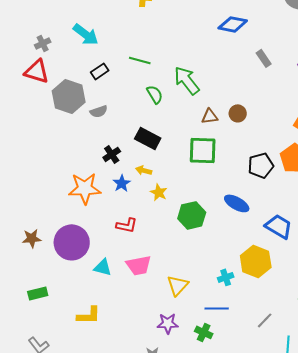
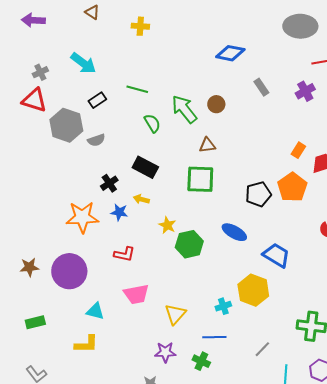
brown circle: (238, 113) -> (216, 104), moved
blue star: (122, 183) -> (119, 212), turned -30
yellow star: (159, 192) -> (167, 225), moved
cyan triangle: (103, 267) -> (95, 311), moved

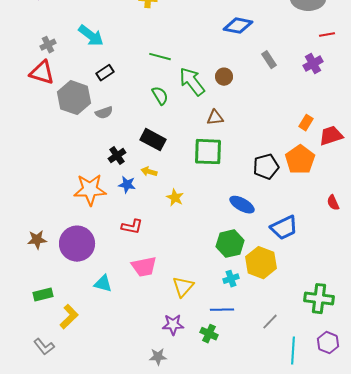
green line: (137, 89) -> (160, 57), moved
green hexagon: (189, 244) -> (230, 244), moved
blue trapezoid: (276, 255) -> (284, 228), turned 124
yellow L-shape: (86, 344) -> (69, 317), moved, turned -45

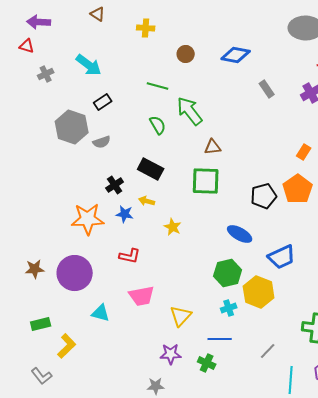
red triangle: (42, 73) -> (27, 46), moved, size x0.6
brown circle: (224, 77) -> (186, 54), moved

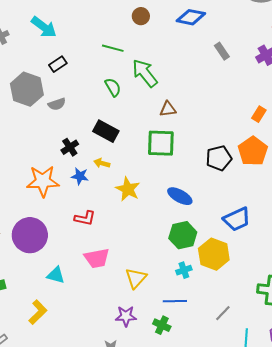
yellow star: (173, 227) -> (128, 189), size x1.4
blue ellipse: (240, 234) -> (180, 196), moved
yellow L-shape: (67, 346) -> (38, 312), moved

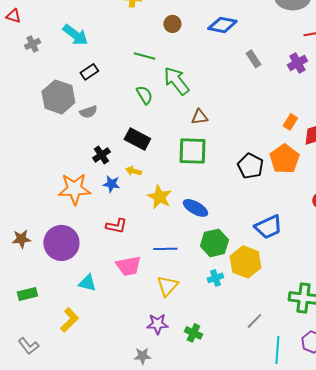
black pentagon: (219, 158) -> (250, 166), turned -30
blue ellipse: (180, 196) -> (195, 208), moved
blue line: (175, 301) -> (165, 249), moved

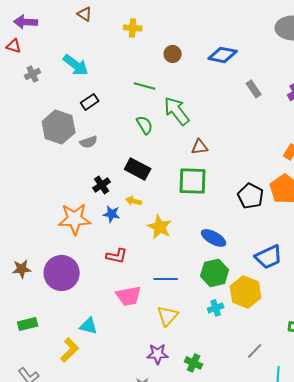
blue ellipse: (195, 208) -> (214, 238), moved
cyan triangle: (87, 283) -> (89, 326), moved

